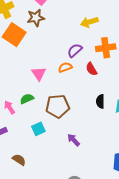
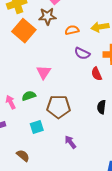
purple semicircle: (75, 50) -> (82, 53), turned -119
orange semicircle: (65, 67) -> (72, 30), moved
brown semicircle: (19, 160) -> (23, 156), moved

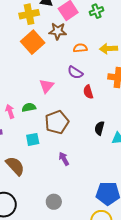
purple semicircle: (82, 53) -> (75, 72), moved
red semicircle: (97, 74) -> (88, 92), moved
brown pentagon: (59, 107) -> (57, 122), turned -30
brown semicircle: (23, 156) -> (15, 166), size x1.5

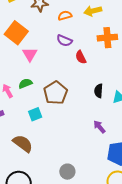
orange square: (33, 42) -> (16, 33), moved
pink triangle: (47, 86) -> (30, 54), moved
purple arrow: (64, 159) -> (99, 127), moved

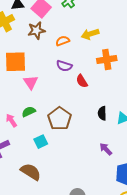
orange square: (16, 33) -> (15, 62), turned -35

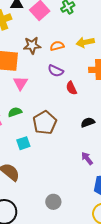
brown star: (36, 30) -> (32, 45), moved
black semicircle: (102, 113) -> (88, 122), turned 64

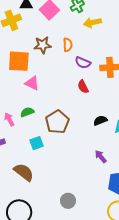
yellow arrow: (85, 42) -> (92, 23), moved
orange semicircle: (57, 46) -> (68, 45), turned 104
purple semicircle: (56, 71) -> (83, 63), moved
pink triangle: (20, 83) -> (32, 83), turned -35

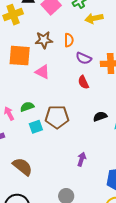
pink triangle: (32, 83) -> (42, 72), moved
brown pentagon: (57, 122) -> (57, 117), turned 30
cyan square: (36, 143) -> (36, 127), moved
purple arrow: (101, 157) -> (82, 159), moved, turned 56

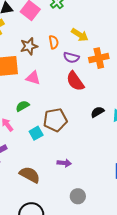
yellow arrow: (94, 18) -> (80, 35), moved, turned -126
red semicircle: (83, 82) -> (75, 81), size x1.5
green semicircle: (27, 107) -> (23, 106), moved
purple arrow: (82, 159) -> (64, 163), moved, turned 88

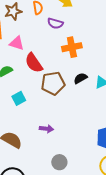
orange cross: (99, 58) -> (72, 47), moved
red semicircle: (75, 81) -> (34, 63), moved
brown pentagon: (55, 120) -> (53, 83), moved

